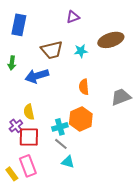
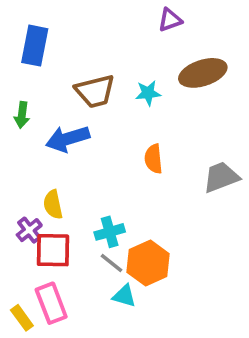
purple triangle: (73, 17) -> (170, 20), moved
orange hexagon: (81, 119) -> (148, 263), moved

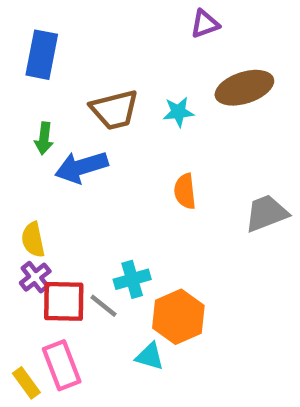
green arrow: (22, 115) -> (44, 138), moved
yellow semicircle: (53, 205) -> (33, 240), moved
gray line: (111, 263) -> (103, 306), moved

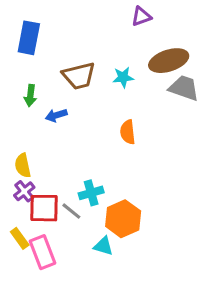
blue arrow: (81, 167) -> (56, 115), size x0.6
gray trapezoid: (266, 213) -> (184, 88), moved, turned 40
yellow rectangle: (26, 383) -> (20, 238), moved

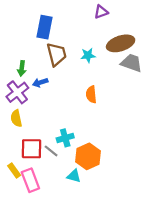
blue rectangle: (29, 38) -> (45, 27), moved
brown trapezoid: (79, 76) -> (56, 54), turned -90
purple cross: (24, 191) -> (17, 92), moved, size x1.5

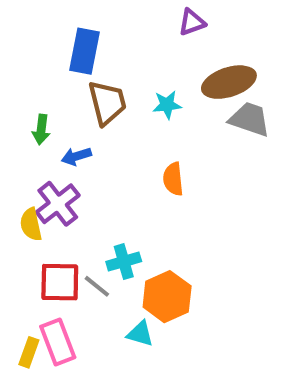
purple cross: (17, 92) -> (58, 204), moved
yellow rectangle: (14, 170) -> (29, 352), moved, turned 56

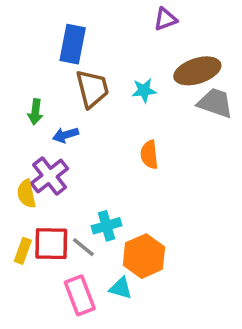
pink rectangle: (58, 342) -> (80, 295), moved
yellow rectangle: (29, 352) -> (23, 251), moved

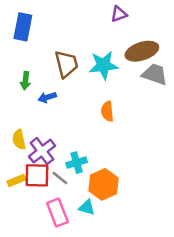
blue rectangle: (73, 44) -> (23, 27), moved
cyan star: (144, 90) -> (103, 65), size x1.6
purple cross: (50, 176) -> (42, 151), moved
yellow rectangle: (23, 251) -> (16, 180), turned 48

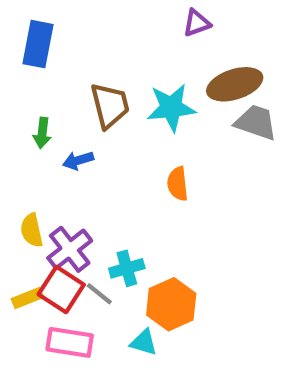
red square: (37, 175) -> (61, 289), turned 32
pink rectangle: (57, 212) -> (70, 342), moved, turned -60

